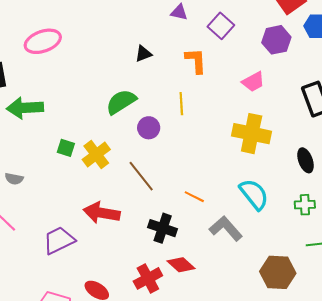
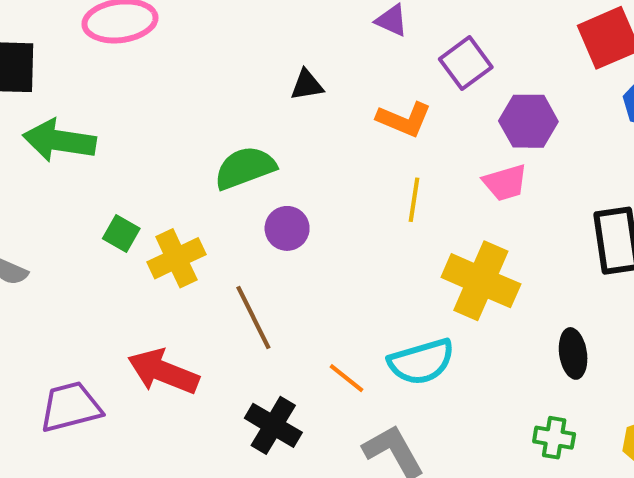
purple hexagon: (276, 40) -> (528, 121), moved
orange L-shape: (196, 61) -> (404, 119), turned 104
yellow line: (181, 104) -> (414, 200), moved
cyan semicircle: (254, 194) -> (421, 362), moved, turned 100

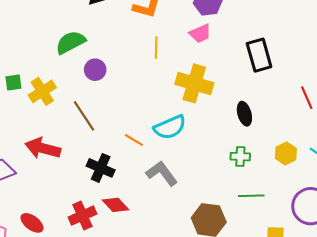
green square: (121, 233) -> (13, 83), turned -30

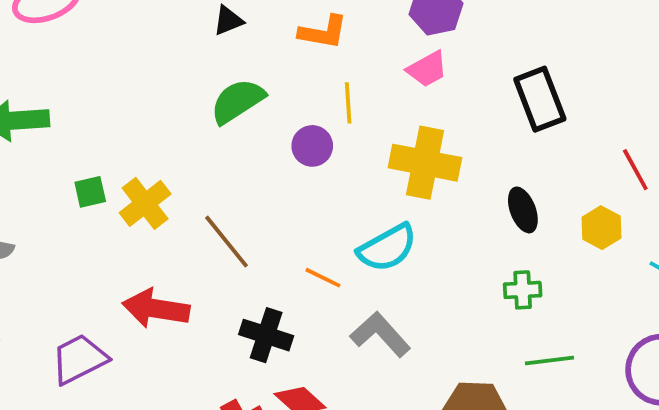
green semicircle: (71, 42) -> (238, 101), moved
purple circle: (95, 70) -> (312, 146), moved
yellow hexagon: (286, 153) -> (601, 228), moved

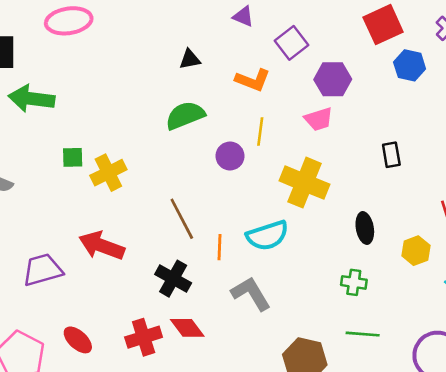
black rectangle: (540, 99) -> (391, 155), size x0.6
brown line: (227, 242) -> (182, 219), moved
orange line: (323, 278) -> (219, 247), turned 55

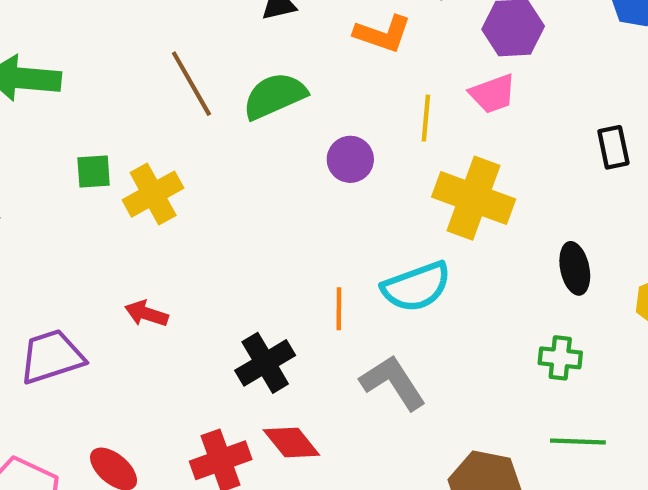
yellow line: (260, 132) -> (426, 118), moved
brown line: (182, 219) -> (191, 84), moved
red arrow: (102, 246) -> (146, 314), size x0.6
black cross: (173, 279) -> (265, 363), turned 32

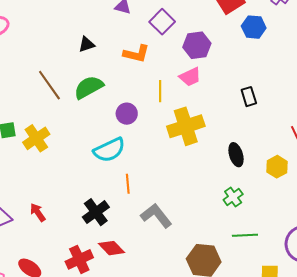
yellow cross: (474, 198) -> (186, 126), turned -33
cyan semicircle: (416, 287) -> (109, 150), moved
red arrow: (146, 314) -> (38, 212), moved, turned 42
green cross: (560, 358) -> (233, 197), turned -36

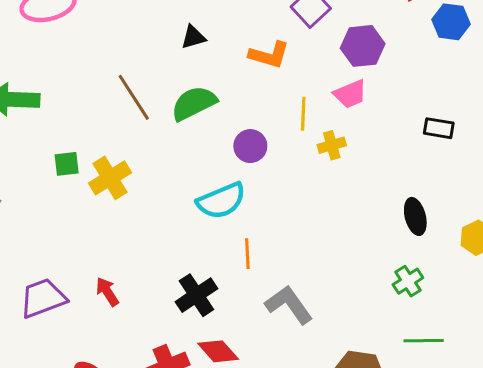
black rectangle: (249, 97) -> (439, 128), turned -66
yellow cross: (186, 126) -> (332, 145), moved, size x0.5

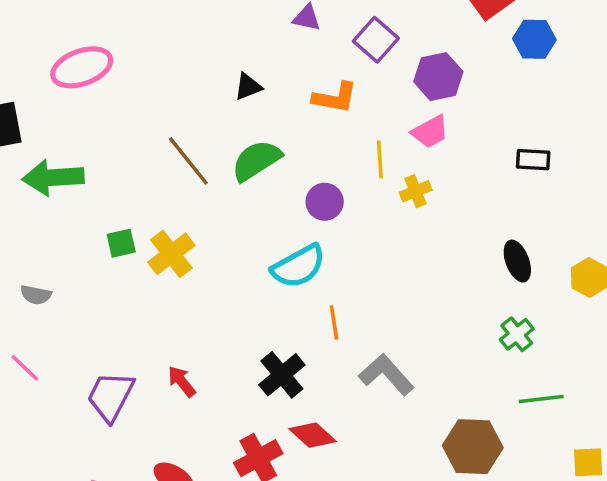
purple trapezoid: (43, 298) -> (110, 396), turned -36

